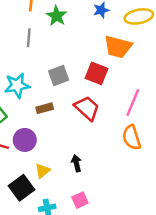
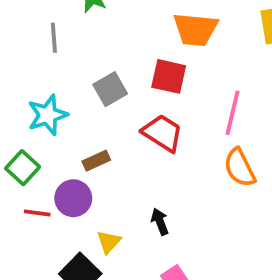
brown rectangle: (45, 108) -> (96, 161), moved

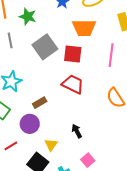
gray square: (110, 89) -> (45, 47), moved, size x1.4
pink line: (233, 113) -> (111, 55), moved
red line: (37, 213) -> (11, 146), moved, turned -32

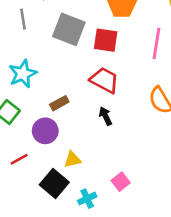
gray square: (45, 47) -> (69, 29), turned -35
black arrow: (77, 131) -> (105, 116), moved
yellow triangle: (51, 145) -> (72, 160), turned 40

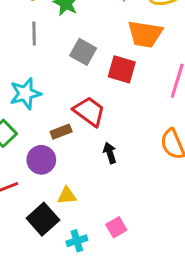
gray square: (69, 29) -> (83, 52), size x0.7
red trapezoid: (104, 80) -> (89, 111), moved

